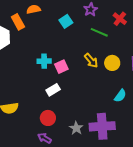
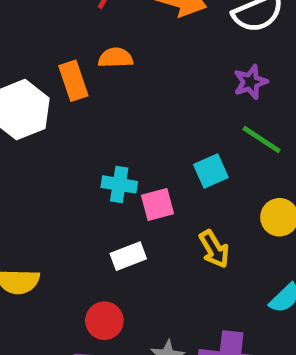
cyan square: (66, 21) -> (211, 171), moved
yellow arrow: (91, 61) -> (214, 249), moved

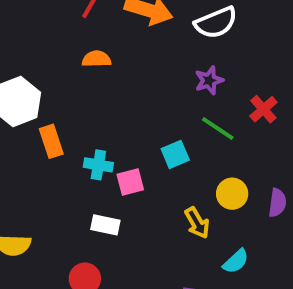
orange rectangle: (73, 81) -> (51, 141), moved
yellow arrow: (214, 249) -> (197, 223), moved
white rectangle: (128, 256) -> (105, 225), turned 32

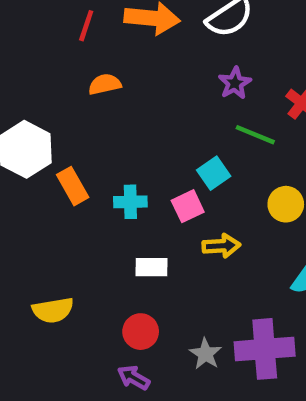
pink square: (130, 182) -> (188, 206), moved
yellow arrow: (197, 223) -> (221, 246), moved, turned -52

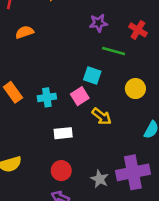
purple star: (235, 83) -> (98, 23), turned 30
cyan square: (214, 173) -> (92, 76), turned -30
yellow arrow: (221, 246) -> (102, 116), turned 48

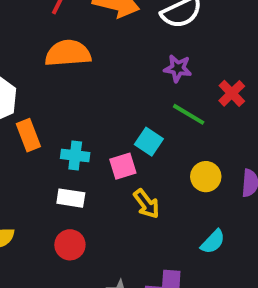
orange semicircle: (24, 32) -> (68, 53), size x1.6
white rectangle: (63, 133) -> (71, 198), moved
red circle: (61, 171) -> (70, 245), moved

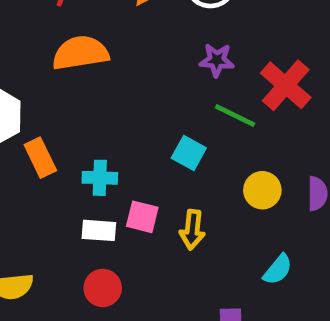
red cross: (232, 93) -> (286, 85), size x1.5
pink square: (123, 166) -> (142, 217), moved, turned 36
yellow arrow: (146, 204) -> (192, 230), turned 48

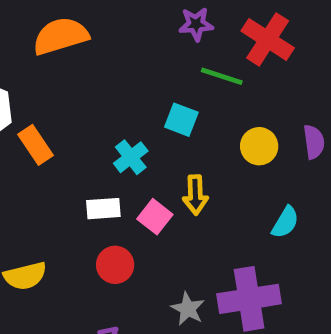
cyan cross: (100, 178) -> (131, 157), moved, turned -32
pink square: (142, 217) -> (155, 217), moved, turned 32

